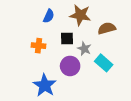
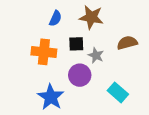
brown semicircle: (107, 28) -> (127, 43), moved
orange cross: (39, 46) -> (44, 52), size x1.5
cyan rectangle: (104, 63) -> (118, 92), moved

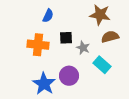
brown star: (91, 17) -> (100, 15), moved
purple circle: (80, 75) -> (69, 76), moved
cyan rectangle: (118, 92) -> (102, 65), moved

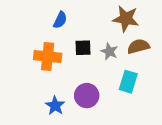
gray star: (83, 48) -> (109, 51), moved
cyan rectangle: (102, 65) -> (128, 82), turned 66
blue star: (44, 84) -> (55, 106), size x0.7

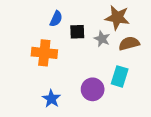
black square: (83, 48) -> (77, 32), moved
gray star: (109, 51) -> (102, 39), moved
purple circle: (87, 96) -> (93, 89), moved

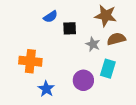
blue semicircle: (56, 19) -> (51, 17), turned 32
gray star: (102, 39) -> (93, 44), moved
orange cross: (44, 53) -> (30, 61), moved

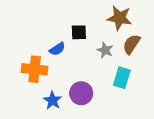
blue semicircle: (51, 17) -> (57, 49), moved
brown semicircle: (116, 39) -> (131, 44), turned -42
purple circle: (83, 80) -> (81, 93), moved

